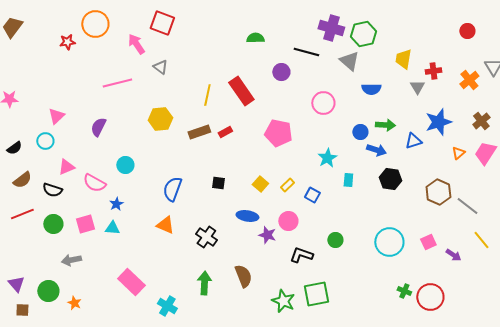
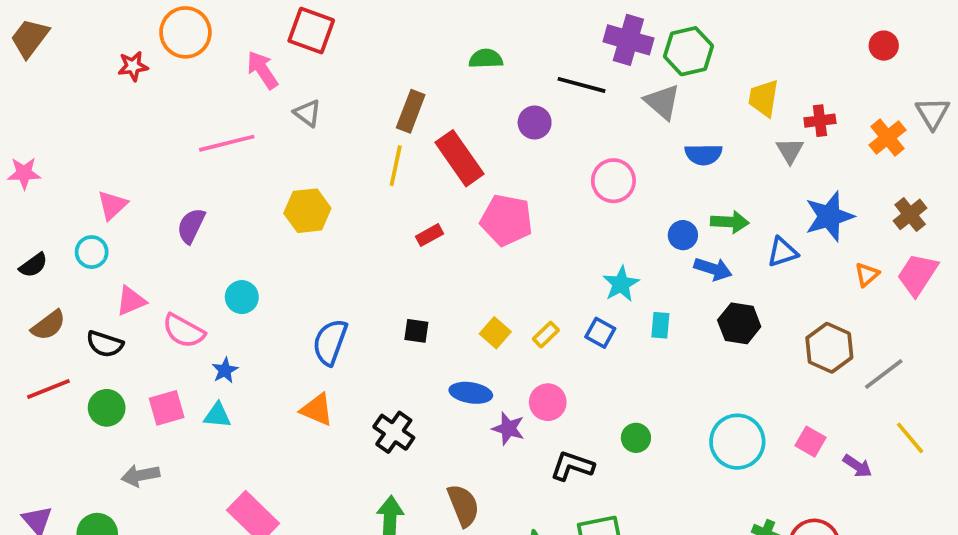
brown rectangle: (199, 132) -> (411, 111), moved, turned -50
pink pentagon: (278, 133) -> (506, 220), moved
blue square: (312, 195) -> (600, 333), moved
gray line: (467, 206) -> (884, 374), turned -75
pink square: (428, 242) -> (811, 442), turned -35

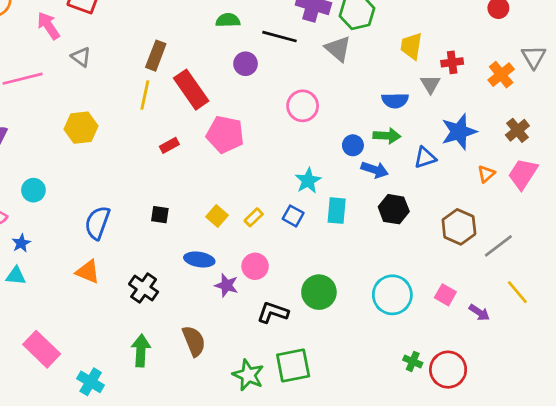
green semicircle: (486, 59) -> (228, 20), moved
blue semicircle: (704, 154) -> (395, 100), moved
cyan rectangle: (660, 325) -> (337, 211), size x1.4
green circle: (636, 438) -> (319, 292), size x1.6

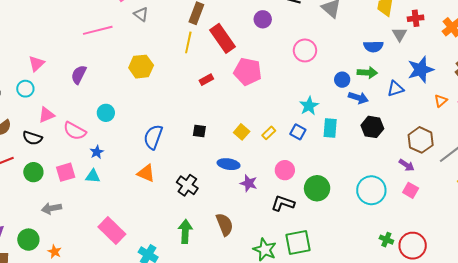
pink circle: (255, 266) -> (285, 170), moved
purple arrow: (479, 312) -> (407, 165), moved

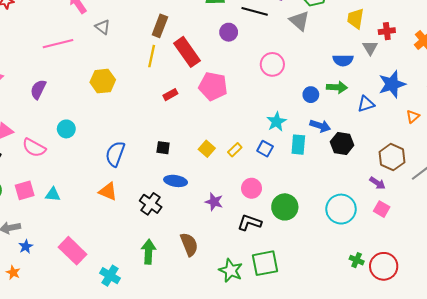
blue arrow: (358, 98) -> (320, 126), moved
blue star: (97, 152) -> (26, 247), moved
blue ellipse: (229, 164) -> (176, 181), moved

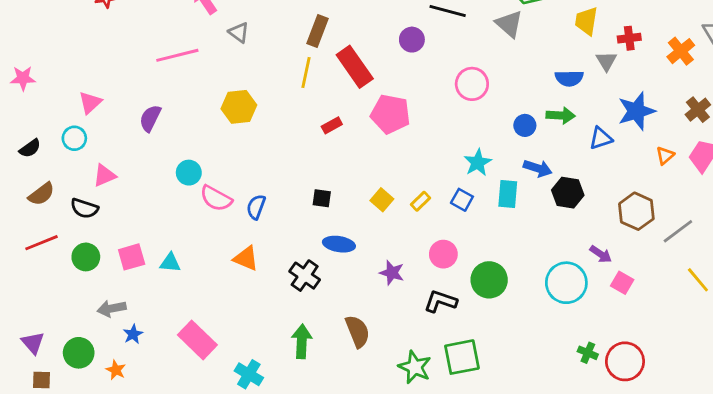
pink semicircle: (34, 148) -> (216, 198), moved
blue semicircle: (115, 154) -> (256, 207), size x0.7
purple arrow: (377, 183) -> (601, 254), moved

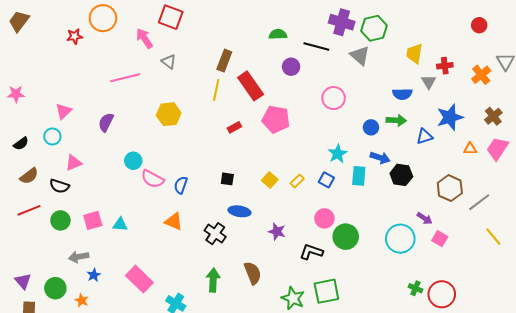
orange triangle: (665, 155) -> (470, 149), turned 40
pink circle: (443, 254) -> (324, 218), moved

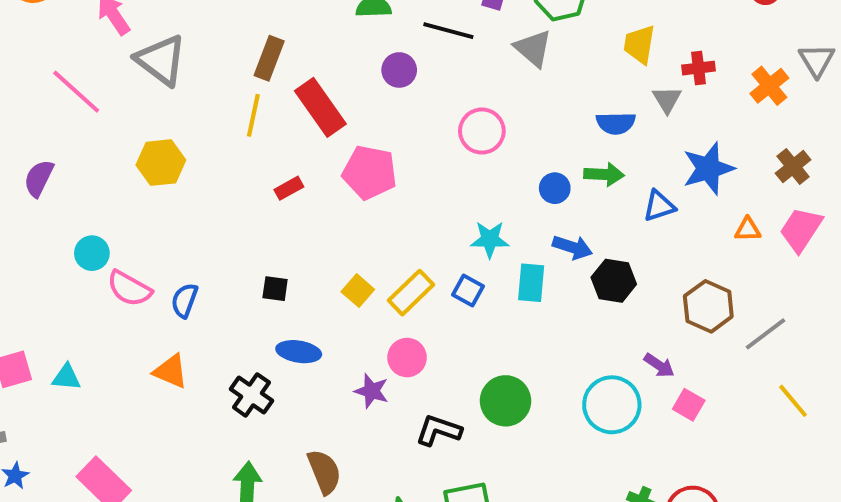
gray triangle: (169, 62) -> (161, 60), size x1.8
pink line: (125, 78) -> (76, 92), turned 56
cyan star: (338, 154) -> (490, 239), turned 30
yellow rectangle: (297, 181) -> (411, 293), size x1.6
pink circle: (324, 218) -> (407, 358), moved

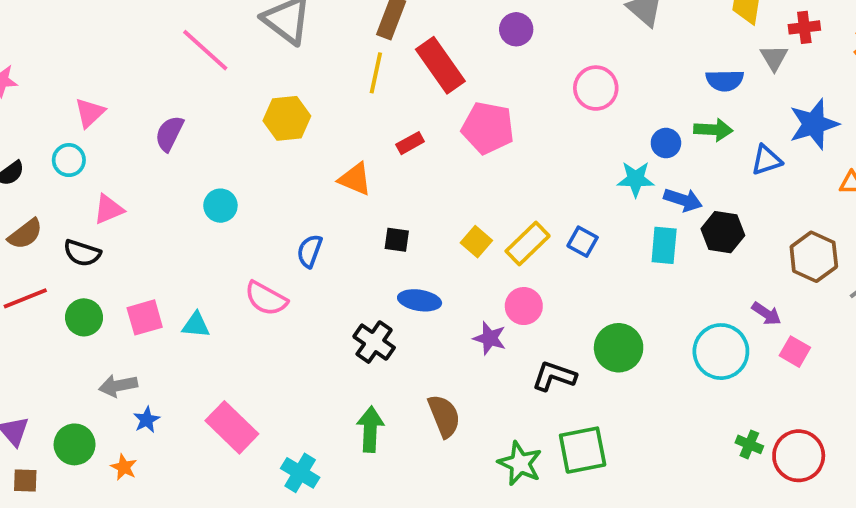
cyan star: (490, 239) -> (636, 179), moved
cyan rectangle: (531, 283) -> (664, 245), moved
pink semicircle: (129, 289) -> (266, 298), moved
orange triangle: (171, 371) -> (355, 179), moved

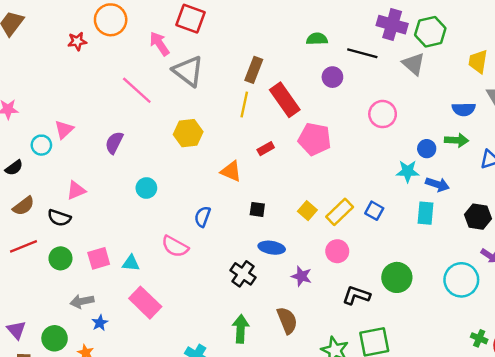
cyan circle: (69, 160) -> (41, 145), moved
black hexagon: (723, 232) -> (478, 217), moved
purple star: (490, 338) -> (301, 276), moved
pink rectangle: (232, 427) -> (145, 303), moved

